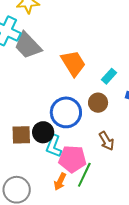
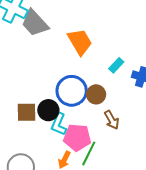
cyan rectangle: (109, 76) -> (116, 65), moved
brown circle: (98, 103) -> (96, 94), moved

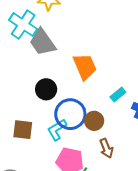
black circle: (48, 110) -> (46, 89), moved
cyan L-shape: (59, 124) -> (57, 130), moved, turned 30

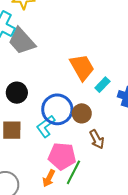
orange trapezoid: (85, 67) -> (82, 67), moved
black circle: (46, 89) -> (17, 93), moved

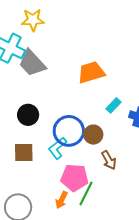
orange trapezoid: (82, 67) -> (91, 72), moved, turned -76

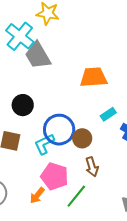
green line: (86, 194) -> (76, 196), moved

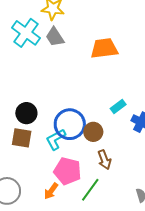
gray trapezoid: (38, 55) -> (55, 37), moved, size x0.7
orange trapezoid: (94, 77) -> (104, 48), moved
black circle: (23, 105) -> (26, 113), moved

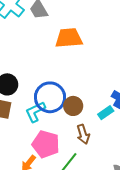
orange trapezoid: (104, 48) -> (69, 38), moved
cyan rectangle: (118, 107) -> (106, 113), moved

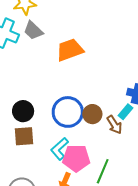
cyan L-shape: (35, 112) -> (60, 149), moved
brown arrow: (83, 134) -> (114, 125), moved

